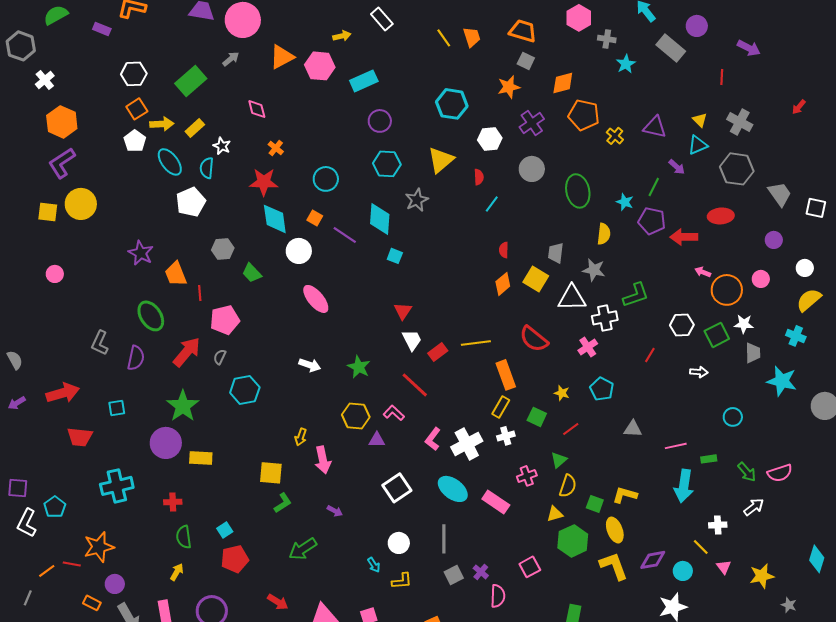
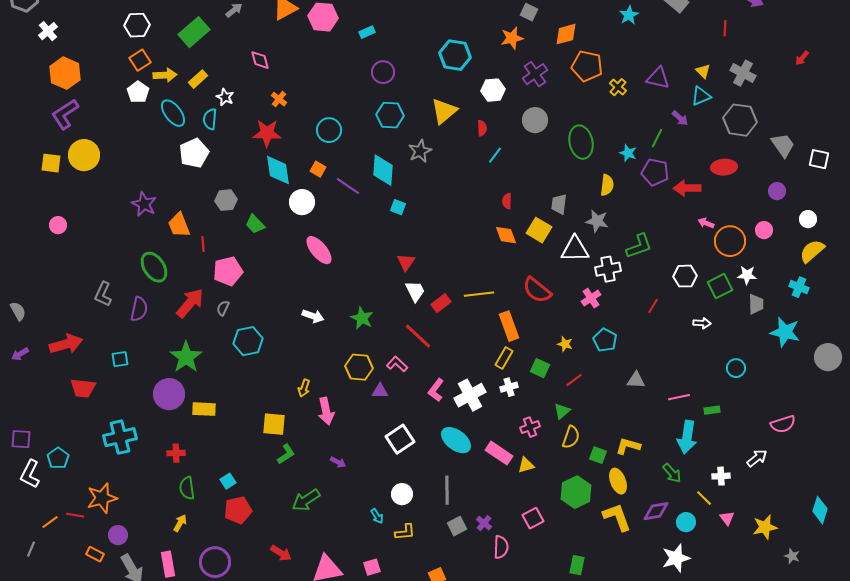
cyan rectangle: (364, 81) -> (367, 32), size x0.6
orange diamond: (503, 284) -> (506, 235), turned -70
green arrow: (747, 472) -> (672, 473), moved
yellow triangle: (555, 514) -> (526, 465), moved

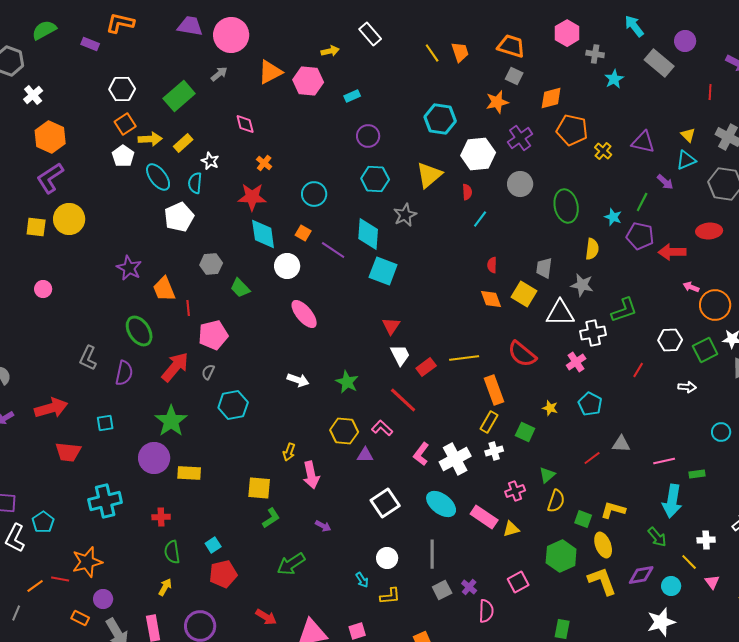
white hexagon: (493, 90) -> (478, 154), size x1.4
cyan square: (398, 207) -> (383, 271), size x1.8
red line: (574, 380) -> (592, 458), moved

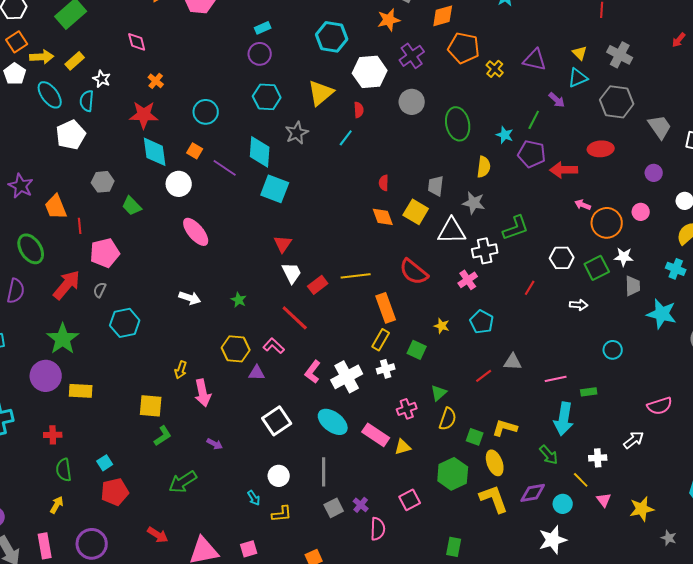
cyan rectangle: (352, 96) -> (263, 28), moved
cyan line: (480, 219) -> (346, 138), moved
green star: (347, 382) -> (239, 300), size x0.7

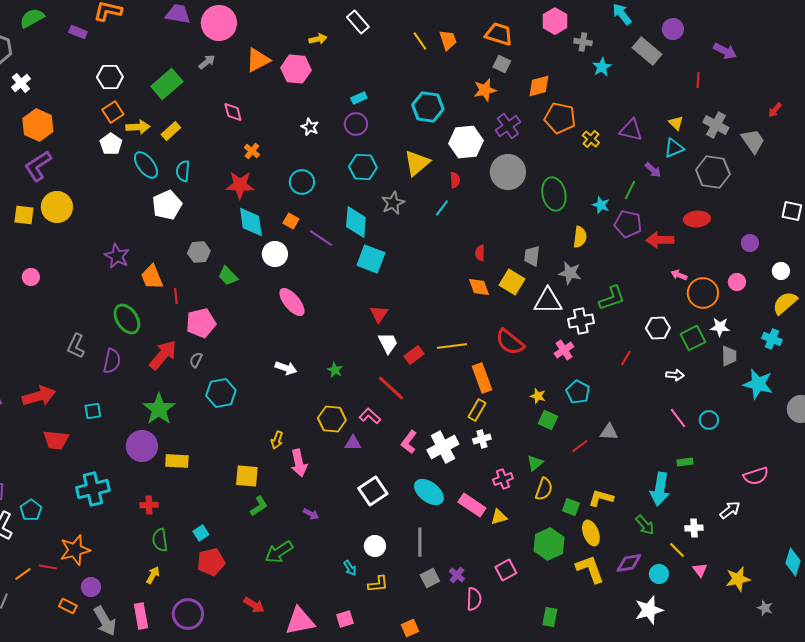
white star: (102, 79) -> (310, 127), moved
gray circle: (412, 102) -> (508, 172), size x1.4
gray trapezoid: (660, 127) -> (753, 141), moved
green square: (417, 350) -> (548, 420), moved
pink line: (556, 379) -> (678, 418), moved, turned 65

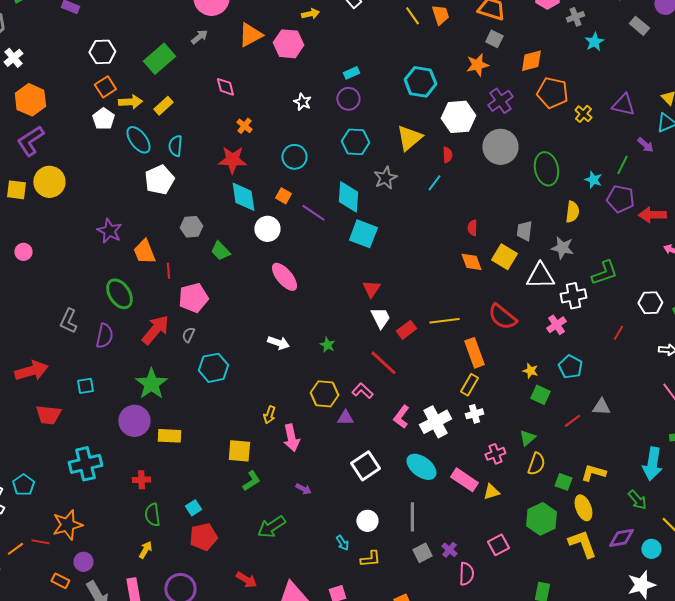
gray cross: (583, 42) -> (575, 17), turned -30
gray rectangle: (647, 51) -> (639, 26), size x0.7

